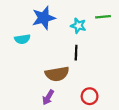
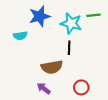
cyan star: (78, 26) -> (71, 23), size x1.5
purple arrow: (48, 97) -> (44, 88), turned 96

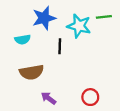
black line: (69, 48) -> (60, 46), moved
brown semicircle: (52, 67) -> (32, 72), moved

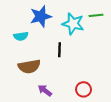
black line: (60, 46) -> (59, 50), moved

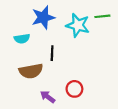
black line: (59, 50) -> (52, 53), moved
red circle: (84, 89) -> (74, 89), moved

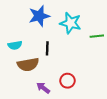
green line: (102, 16) -> (97, 36), moved
cyan semicircle: (22, 39) -> (15, 45), moved

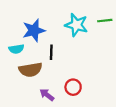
blue star: (39, 16) -> (34, 30), moved
green line: (97, 36) -> (105, 21), moved

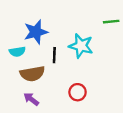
cyan star: (76, 25) -> (81, 46), moved
purple arrow: (47, 95) -> (31, 99), moved

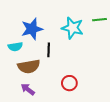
cyan star: (81, 46) -> (73, 28), moved

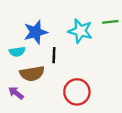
red circle: (69, 83) -> (77, 92), size x1.5
purple arrow: (28, 89) -> (16, 93), moved

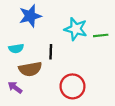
green line: (110, 22) -> (101, 35), moved
blue star: (36, 32) -> (30, 16), moved

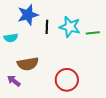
cyan semicircle: (16, 48) -> (11, 38), moved
black line: (51, 52) -> (47, 27), moved

